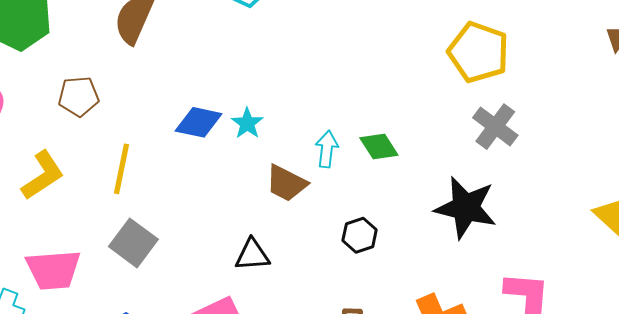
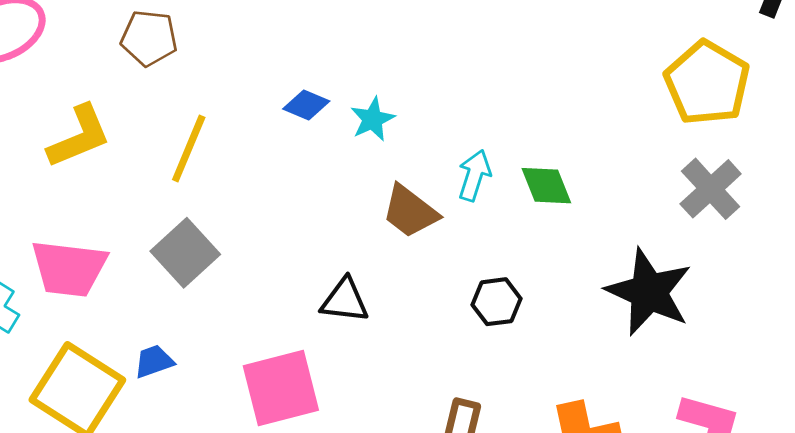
blue diamond: (199, 122) -> (306, 105), size x0.7

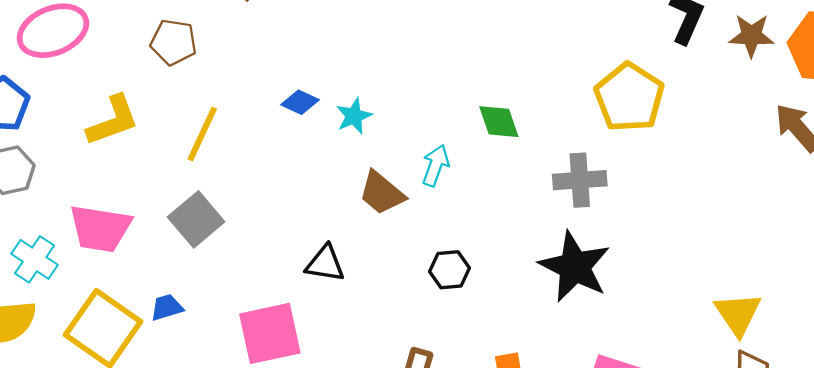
green diamond: (546, 186) -> (499, 122), moved
gray cross: (711, 189) -> (580, 180), moved, turned 36

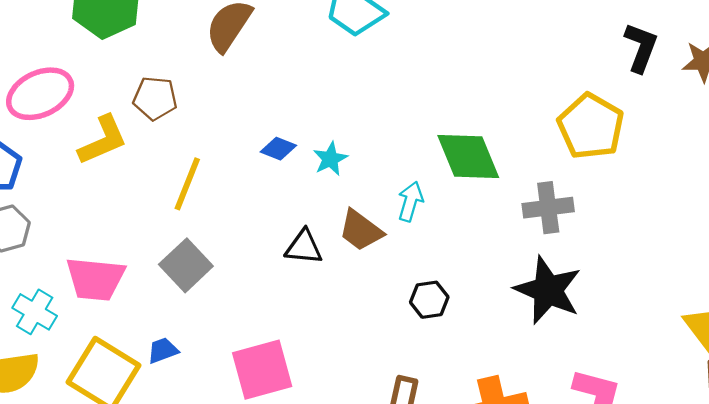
yellow L-shape: (113, 121) -> (103, 140), moved
green diamond: (499, 122) -> (468, 156), size x1.6
black triangle: (325, 264) -> (304, 247), moved

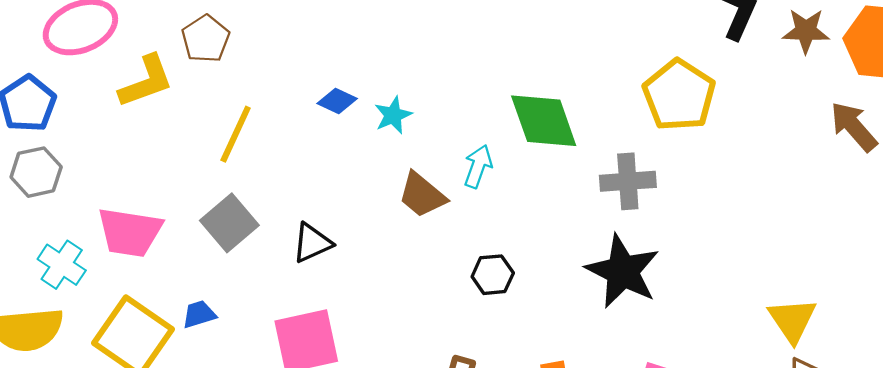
brown pentagon: (155, 98) -> (206, 39), turned 30
black triangle: (304, 247) -> (312, 243), moved, turned -33

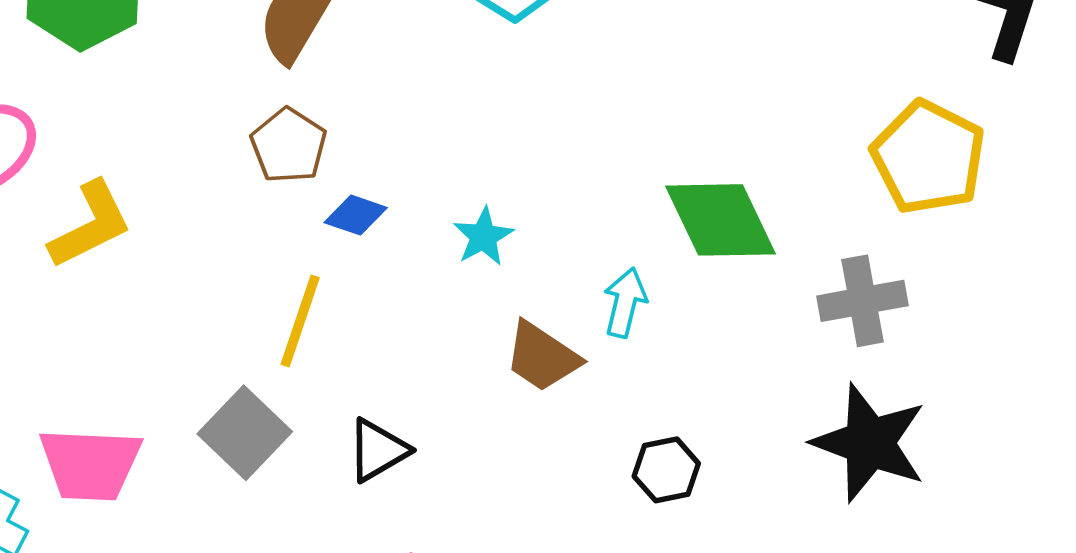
brown pentagon: (206, 39) -> (289, 146), moved
blue diamond: (337, 101) -> (356, 215), moved
yellow line: (236, 134) -> (300, 321), moved

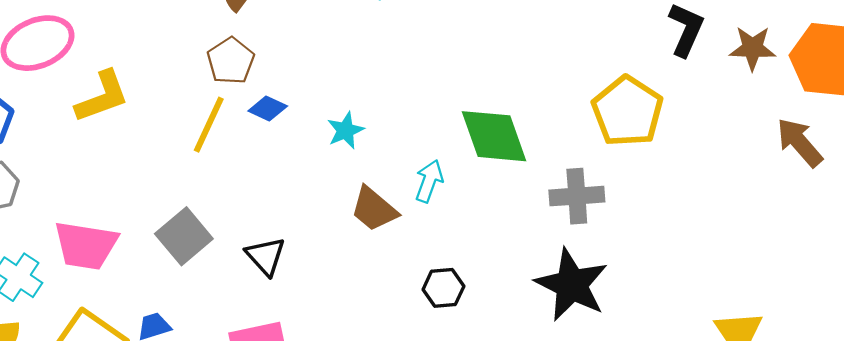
yellow line: (300, 321) -> (209, 125), moved
black triangle: (378, 450) -> (266, 256), turned -48

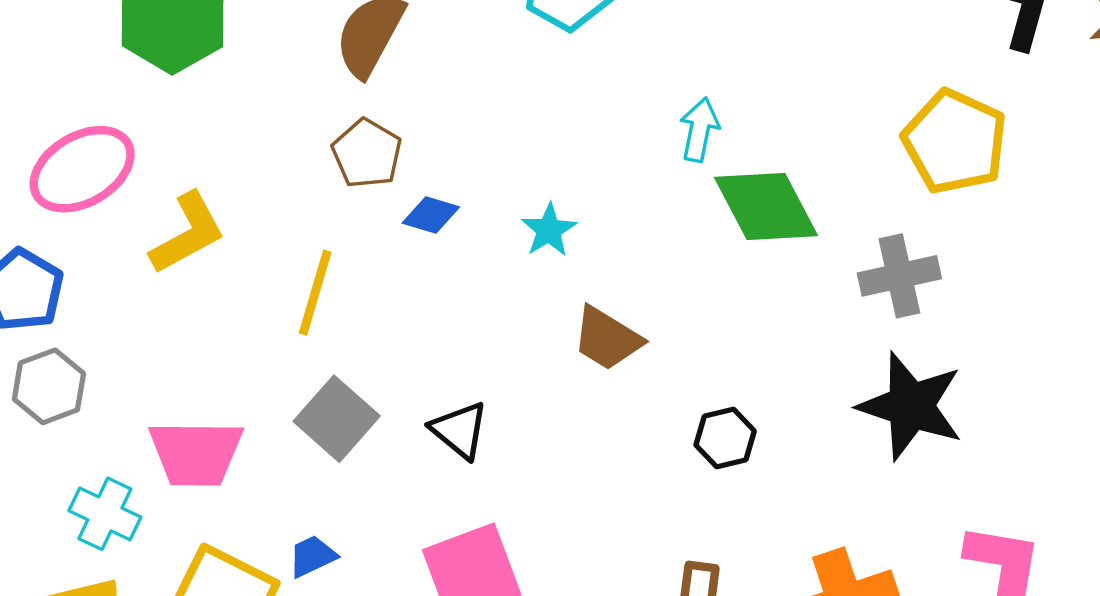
yellow line: (209, 125) -> (315, 293), moved
cyan arrow: (429, 181) -> (699, 130), moved

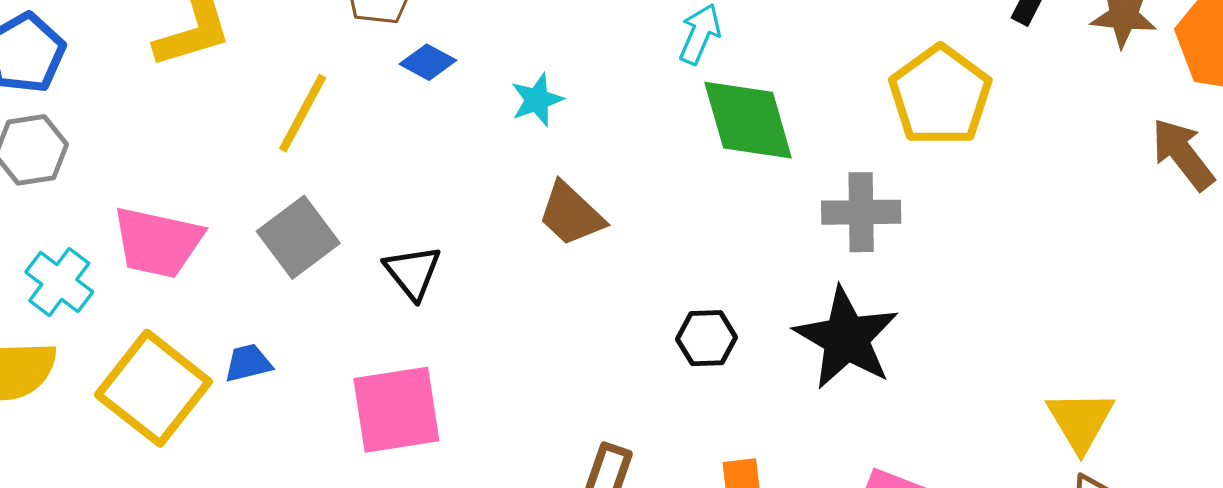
black hexagon: (725, 438) -> (707, 338), moved

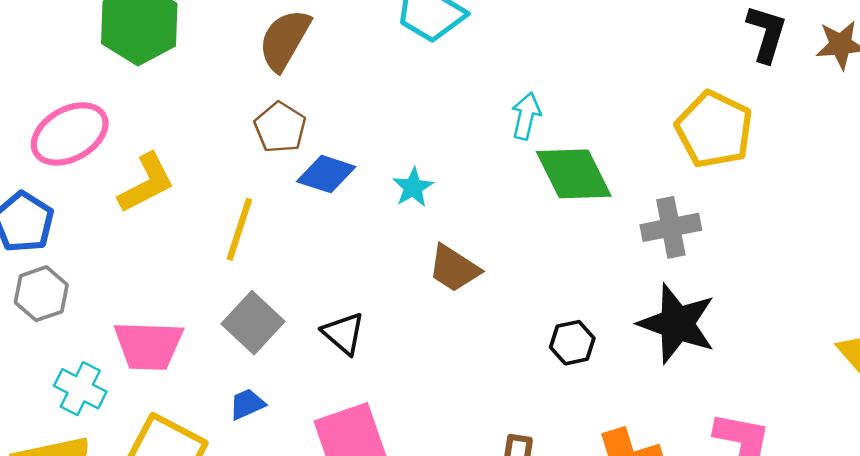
blue diamond: (428, 62) -> (326, 174), size x1.4
blue trapezoid: (248, 363) -> (247, 404), moved

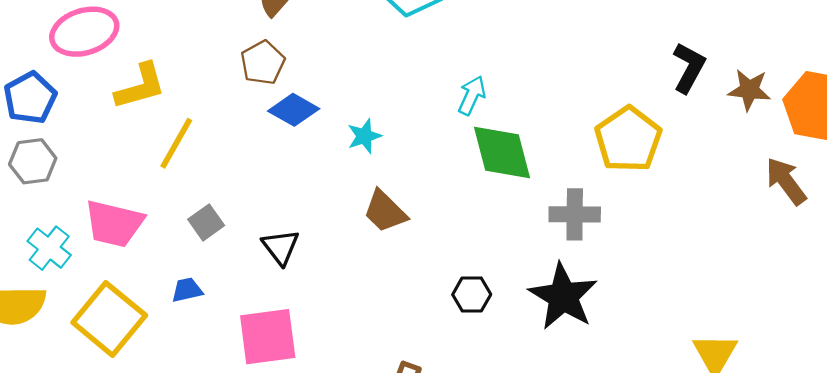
yellow line: (239, 229) -> (176, 143), moved
gray square: (253, 323) -> (206, 222), size x0.7

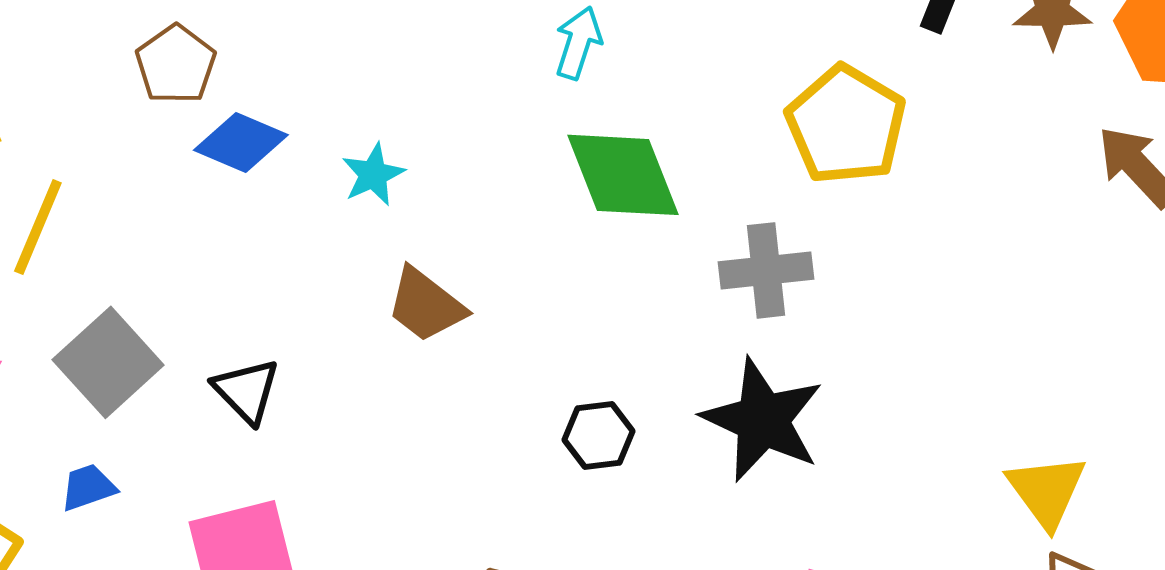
cyan arrow: (472, 95) -> (578, 43), moved
gray square: (206, 222) -> (108, 362), size x1.6

